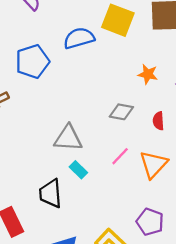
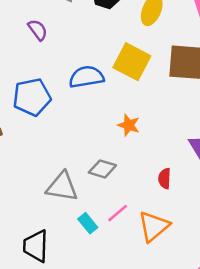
orange star: (148, 74) -> (129, 125), moved
gray diamond: (121, 112) -> (102, 169), moved
cyan rectangle: (78, 170) -> (88, 223), moved

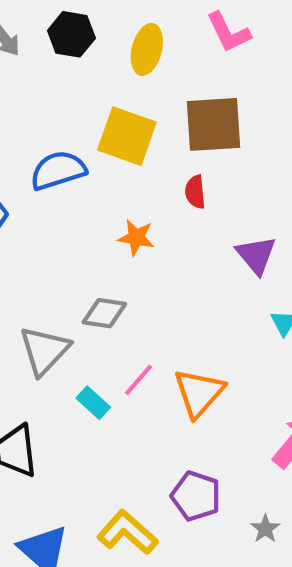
red semicircle: (164, 179) -> (195, 192), moved
gray triangle: (62, 187) -> (44, 351), turned -48

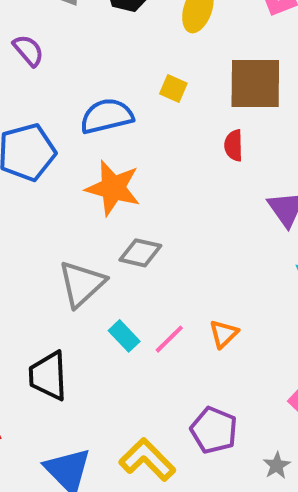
yellow square: (127, 136) -> (173, 88), size x0.5
orange star: (136, 238) -> (113, 188), moved, size x1.6
pink line: (138, 380) -> (169, 339), moved
orange triangle: (199, 393) -> (224, 334), size x0.6

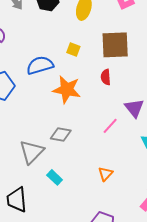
orange star: (113, 188) -> (67, 90), moved
pink line: (169, 339) -> (110, 126), moved

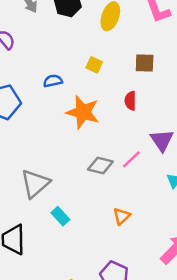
brown square: (115, 45) -> (145, 63), size x0.6
blue semicircle: (40, 65) -> (53, 81), size x0.6
gray diamond: (61, 134) -> (100, 165), moved

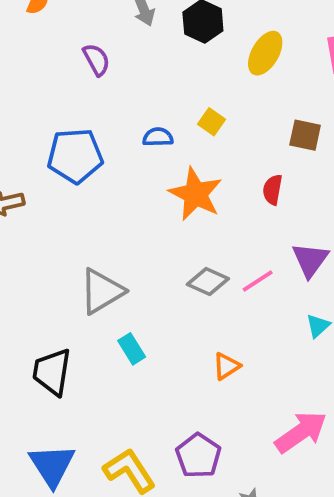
yellow square: (94, 65) -> (212, 122), moved

